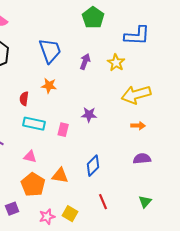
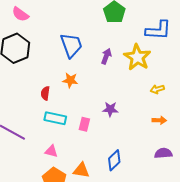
yellow star: (116, 63) -> (137, 57), size x1.5
yellow arrow: (136, 95) -> (157, 89), size x0.5

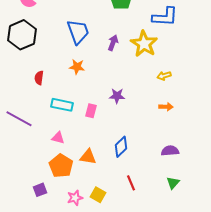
red semicircle: (45, 93) -> (39, 78), moved
purple semicircle: (163, 153) -> (170, 151), moved

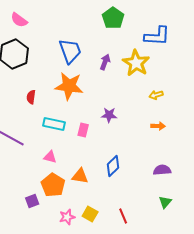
orange star: (77, 67) -> (69, 86), size x1.8
red line: (131, 183) -> (123, 216), moved
purple square: (40, 190) -> (32, 201), moved

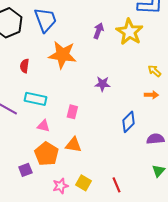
blue trapezoid: (70, 51) -> (45, 20), moved
yellow arrow: (156, 95) -> (154, 71), moved, turned 56
cyan rectangle: (54, 124) -> (35, 99), moved
pink rectangle: (83, 130) -> (72, 112), moved
blue diamond: (113, 166) -> (128, 122), moved

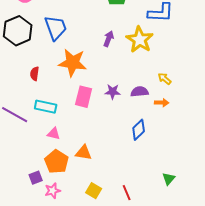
pink rectangle: (72, 112) -> (84, 97), moved, size x1.5
purple semicircle: (155, 139) -> (140, 92), moved
pink star: (60, 186) -> (53, 191), moved

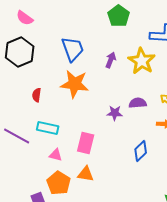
blue trapezoid: (56, 28) -> (73, 49), moved
purple semicircle: (140, 92) -> (138, 103), moved
pink rectangle: (84, 97) -> (86, 143), moved

